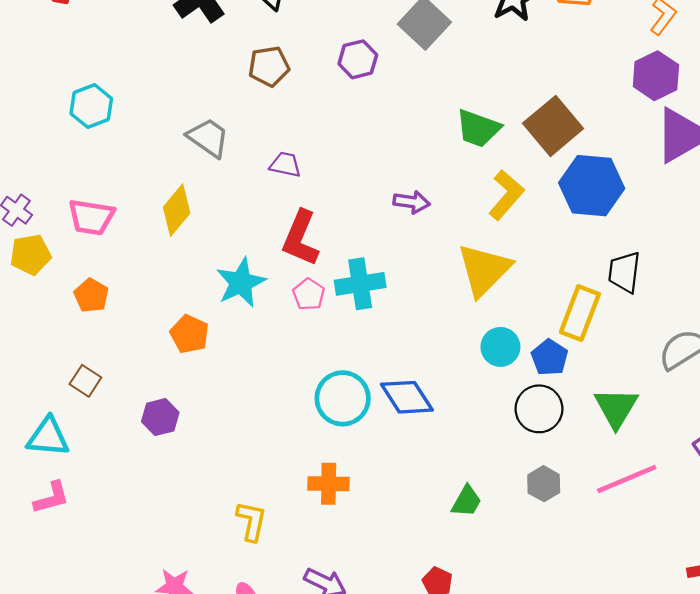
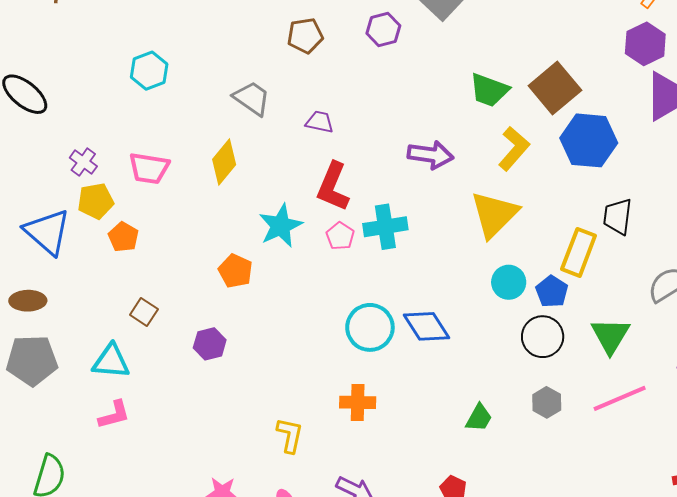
purple arrow: (412, 202) -> (431, 155), size x1.4
orange pentagon: (91, 295) -> (123, 237), moved

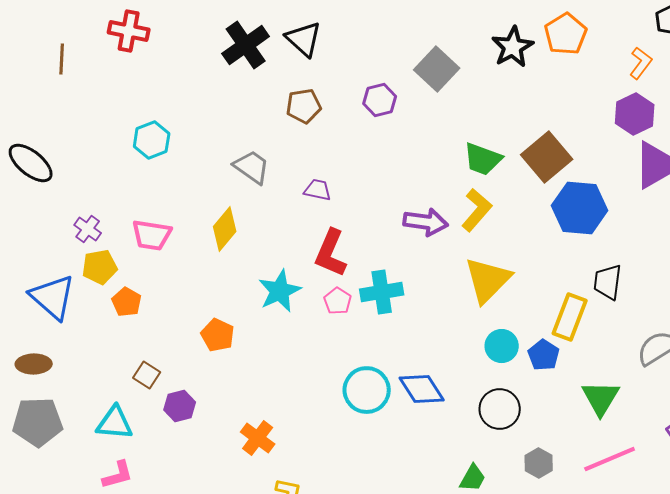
yellow L-shape: (514, 149) -> (477, 210), moved
orange pentagon: (235, 271) -> (218, 335), moved
black circle: (543, 337) -> (500, 409), moved
purple hexagon: (210, 344) -> (180, 406), moved
orange cross: (358, 402) -> (258, 438), moved, turned 36

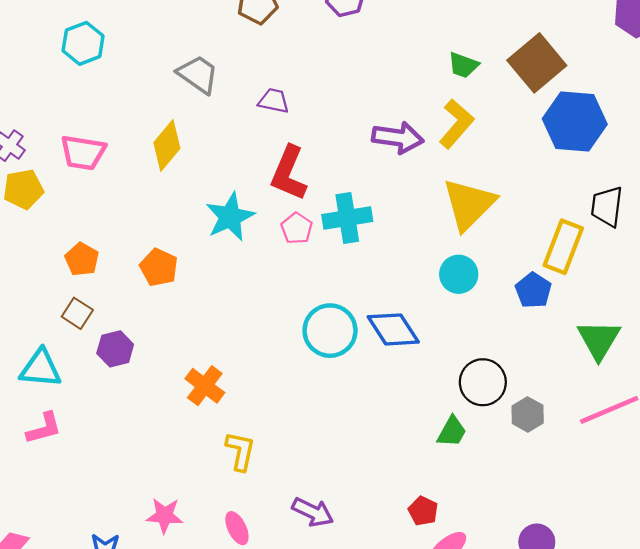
green trapezoid: (483, 159) -> (463, 65), size x0.7
orange pentagon: (127, 302) -> (82, 259), moved
cyan circle: (502, 346) -> (459, 274), moved
black circle: (500, 409) -> (483, 382), moved

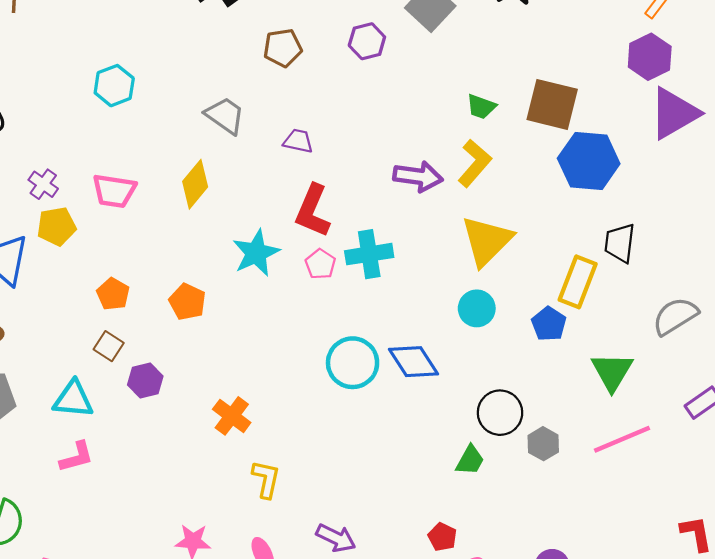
brown square: (537, 63) -> (552, 104), turned -36

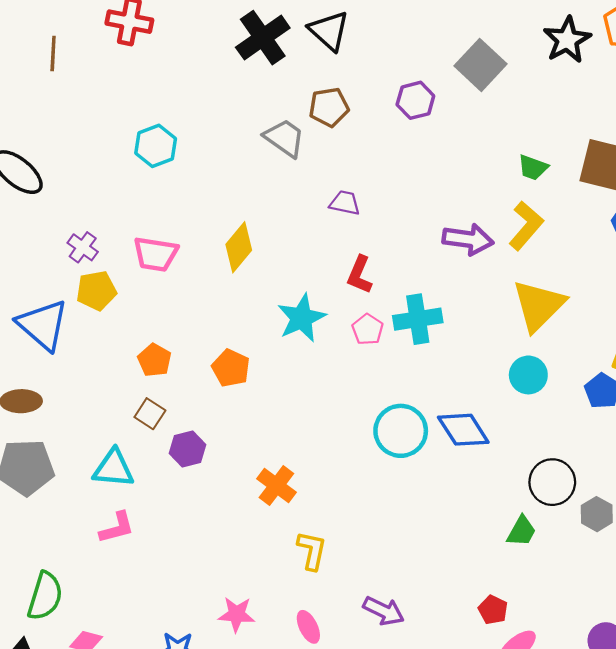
gray trapezoid: (225, 116) -> (284, 138), moved
red L-shape: (313, 211) -> (360, 275), size x0.7

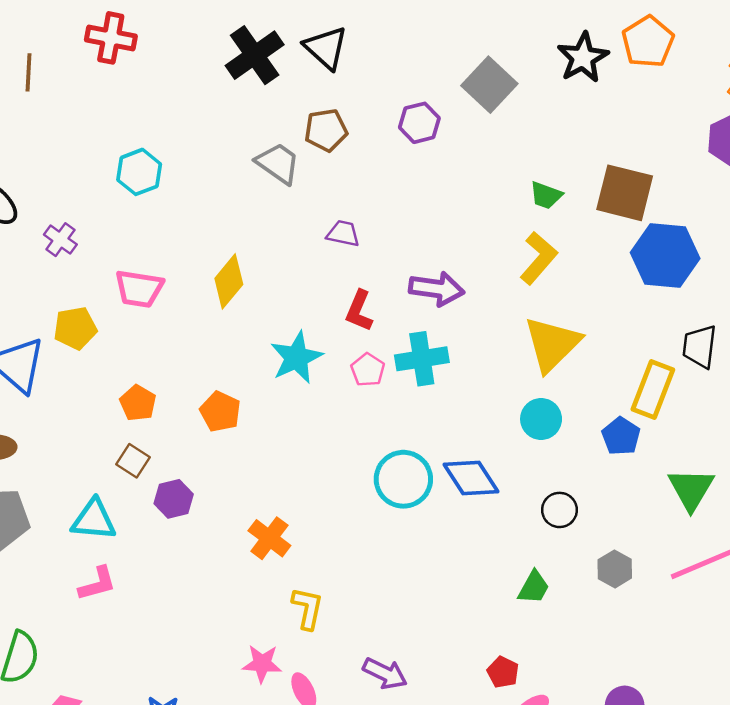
purple arrow: (468, 239) -> (437, 289), moved
purple cross: (83, 247) -> (60, 240), moved
black circle: (552, 482) -> (559, 510), moved, size x0.7
pink star: (237, 614) -> (262, 664), moved

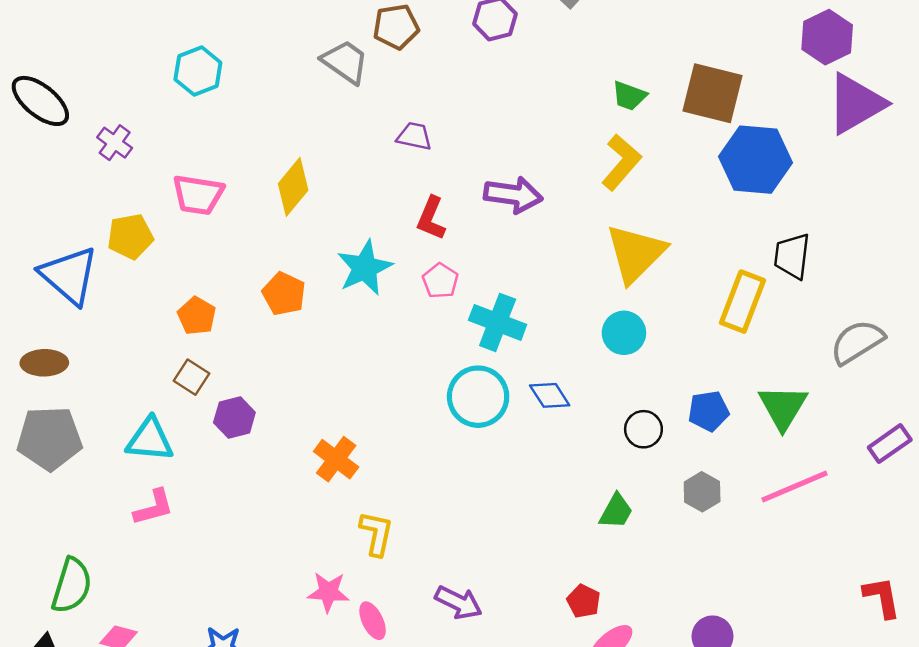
cyan cross: (422, 359) -> (498, 322), moved, turned 30
orange pentagon: (220, 412) -> (284, 294), moved
blue pentagon: (621, 436) -> (709, 411), moved, turned 30
blue diamond: (471, 478) -> (550, 395), size x0.7

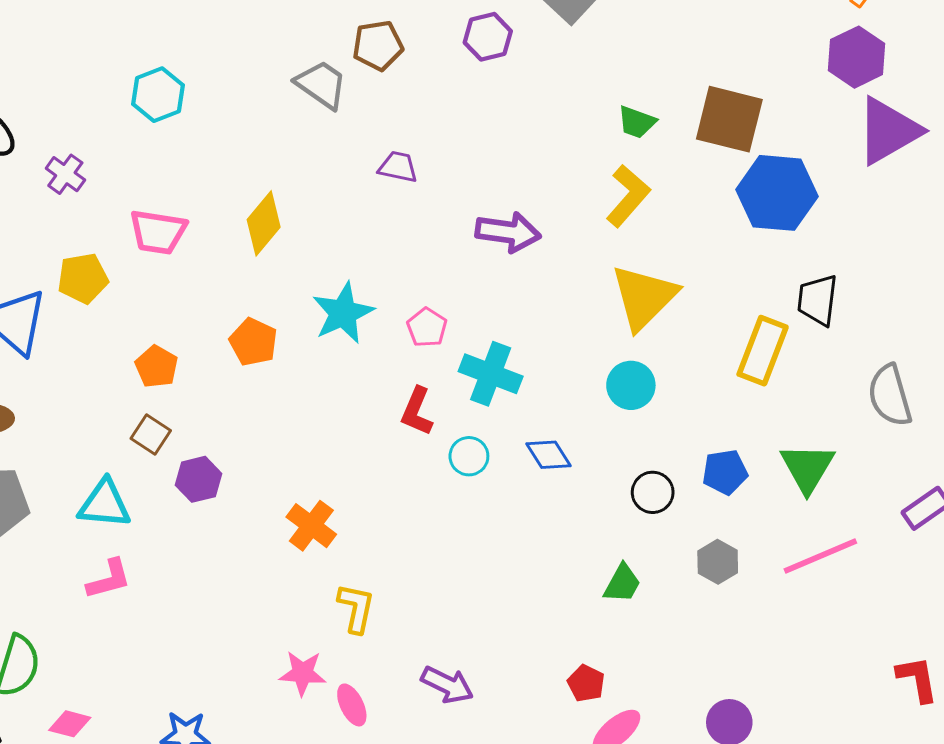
red L-shape: (431, 218) -> (417, 411), moved
gray semicircle: (857, 342) -> (890, 395), turned -74
cyan circle: (478, 397) -> (469, 456), size x0.6

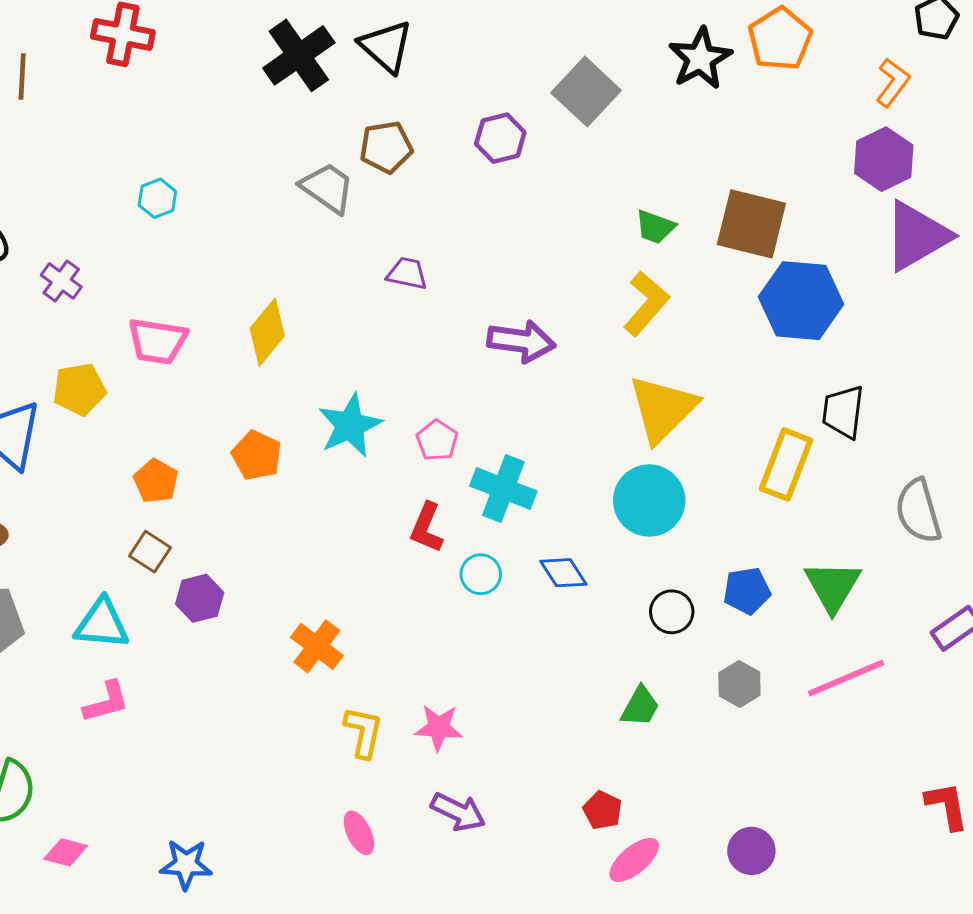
cyan hexagon: (158, 95) -> (157, 198), size x0.7
cyan circle: (631, 385) -> (649, 501), size x1.4
pink star: (303, 673) -> (439, 728), moved

